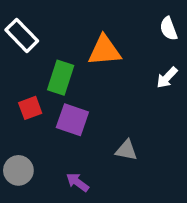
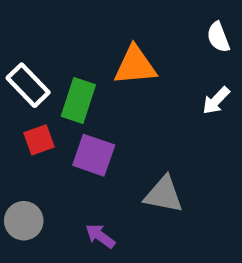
white rectangle: (22, 35) -> (28, 85), moved
gray triangle: (126, 150) -> (164, 195), size x1.4

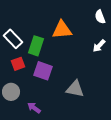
gray circle: (24, 221) -> (11, 92), moved
purple arrow: (100, 236) -> (34, 108), moved

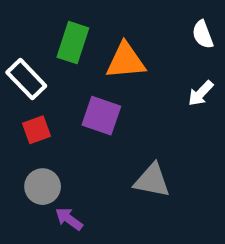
green rectangle: (36, 46) -> (73, 43), moved
purple square: (43, 71) -> (101, 116), moved
gray circle: (11, 92) -> (43, 187), moved

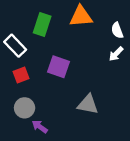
white semicircle: (203, 34) -> (117, 30), moved
orange triangle: (126, 61) -> (81, 16), moved

